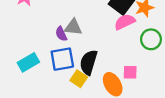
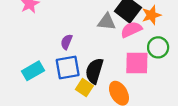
gray triangle: (73, 27) -> (107, 22), moved
purple semicircle: (61, 34) -> (67, 42), turned 48
pink square: (130, 72) -> (137, 63), moved, size x1.6

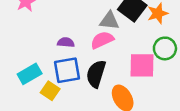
pink semicircle: (131, 30) -> (102, 40), moved
purple semicircle: (67, 42) -> (66, 42), turned 72
yellow square: (84, 88) -> (50, 91), moved

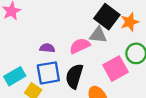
gray triangle: (109, 21) -> (98, 35), moved
pink square: (142, 65) -> (116, 69), turned -30

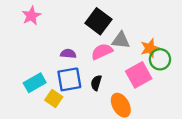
black square: (107, 17) -> (98, 21), moved
orange star: (130, 22) -> (150, 48), moved
black semicircle: (74, 76) -> (96, 83), size x0.6

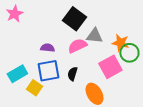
orange star: (150, 48) -> (120, 43), turned 30

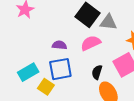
gray triangle: (94, 36) -> (108, 22), moved
black semicircle: (72, 74) -> (97, 72), moved

